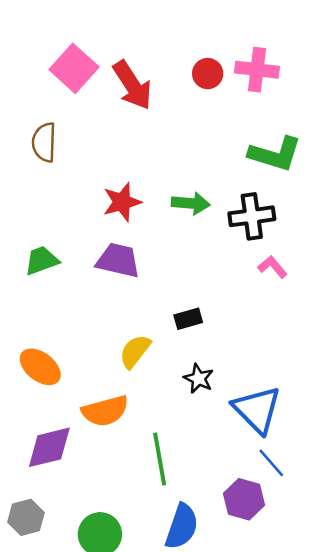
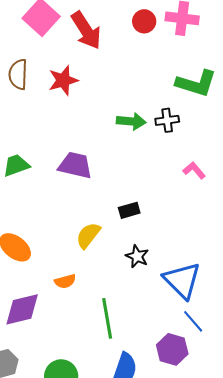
red star: (122, 202) -> (63, 80), moved
black cross: (252, 216) -> (167, 120), moved, size x0.7
orange semicircle: (105, 411) -> (65, 281), size x0.6

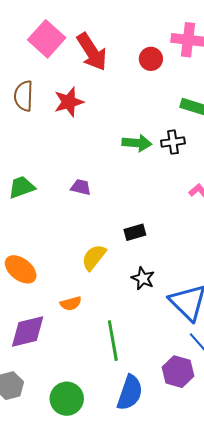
red circle: (144, 21) -> (151, 59), moved
purple trapezoid: (75, 165) -> (81, 187), size x0.6

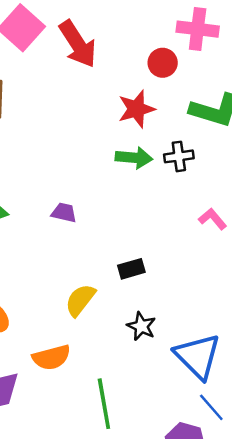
red circle: (151, 59) -> (163, 63), moved
red star: (69, 102) -> (136, 109), moved
orange semicircle: (71, 303) -> (51, 357), size x1.4

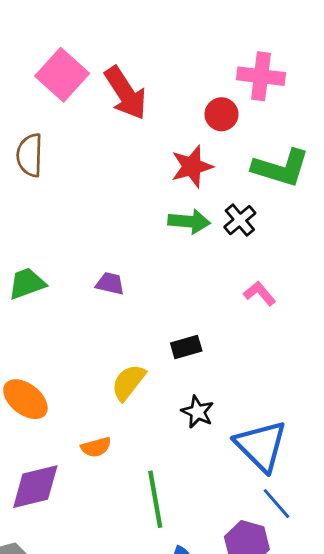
black cross: (179, 156) -> (240, 220), turned -32
pink L-shape: (213, 219) -> (260, 293), moved
orange semicircle: (51, 357) -> (96, 447), size x0.7

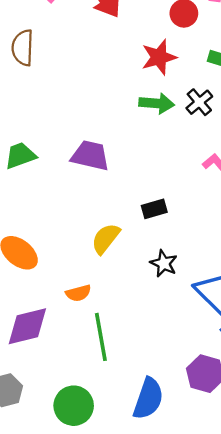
purple trapezoid: (110, 284) -> (90, 156), size x1.6
green line: (155, 499) -> (101, 337), moved

